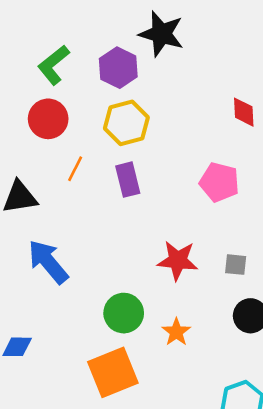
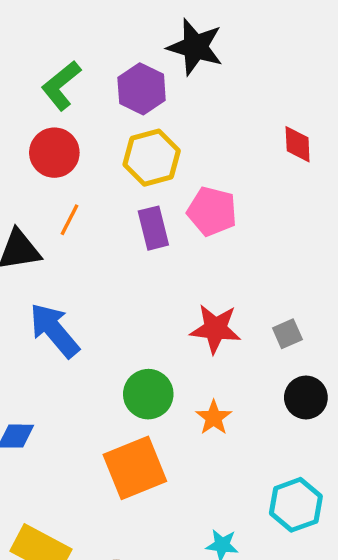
orange line: (75, 169) -> (69, 220), moved
pink pentagon: (219, 182) -> (212, 211), moved
gray square: (236, 265) -> (287, 334), turned -30

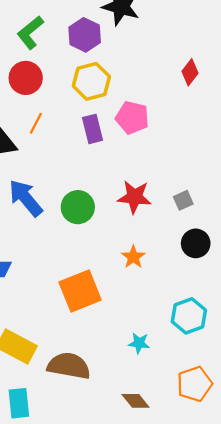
red diamond: (298, 144) -> (190, 72), turned 40
green circle: (148, 394) -> (78, 207), moved

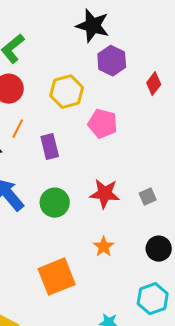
purple hexagon: (85, 35) -> (112, 61), moved
purple rectangle: (93, 129) -> (50, 147), moved
black circle: (196, 243) -> (159, 249), moved

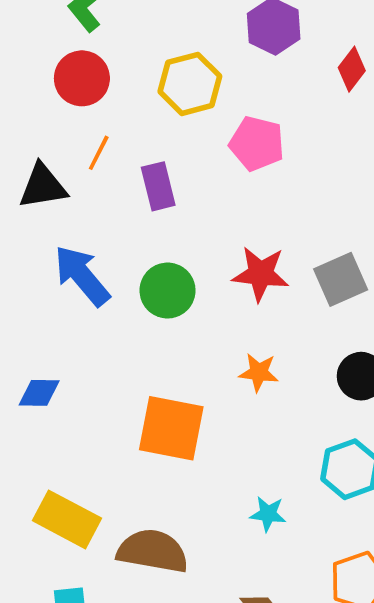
gray square: (148, 197) -> (341, 279), size x1.6
orange star: (104, 247) -> (259, 372), turned -30
orange square: (57, 277) -> (171, 428), turned 33

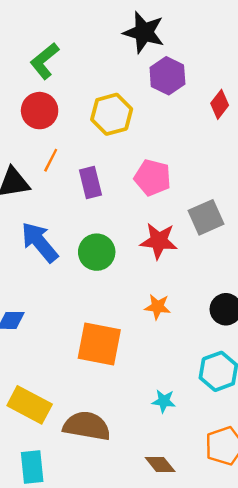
pink pentagon: (257, 143) -> (153, 178), moved
gray square: (341, 279) -> (206, 217), moved

